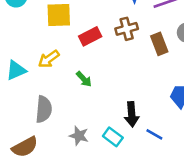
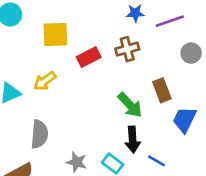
brown rectangle: (159, 44) -> (162, 90), moved
green arrow: (84, 79) -> (130, 105), moved, size x1.5

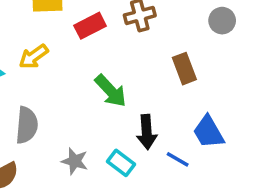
green arrow: (130, 105) -> (111, 91), moved
blue trapezoid: (184, 120) -> (208, 132), moved, turned -56

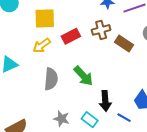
yellow arrow: (34, 57) -> (42, 46), moved
brown rectangle: (184, 69) -> (124, 43), moved, turned -36
gray semicircle: (27, 125) -> (51, 79), moved

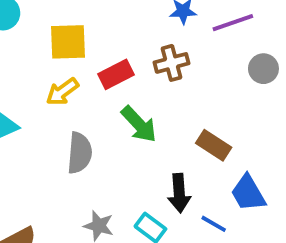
brown rectangle: (124, 43) -> (214, 145), moved
green arrow: (83, 76) -> (139, 124), moved

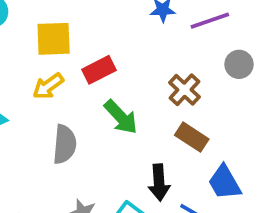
brown cross: (172, 63) -> (184, 90), moved, turned -32

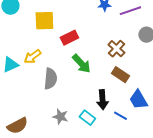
yellow arrow: (48, 86) -> (32, 57), moved

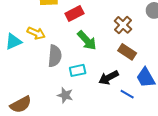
yellow arrow: (32, 57) -> (36, 33), turned -120
black arrow: (102, 100) -> (109, 78), turned 66
cyan rectangle: (87, 118) -> (78, 70), moved, turned -49

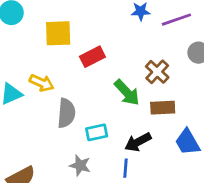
green arrow: (87, 40) -> (127, 92), moved
brown rectangle: (127, 52) -> (163, 108), turned -36
blue line: (127, 94) -> (126, 168), moved, turned 64

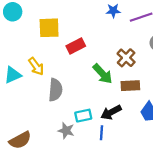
yellow arrow: (42, 83) -> (36, 66), turned 30
cyan rectangle: (97, 132) -> (83, 116), moved

